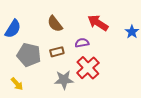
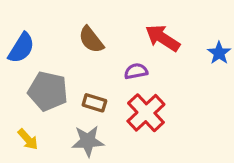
brown rectangle: (57, 52) -> (94, 103), moved, turned 32
gray star: (64, 80) -> (88, 141), moved

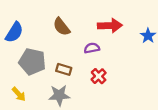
red arrow: (163, 38) -> (110, 26), turned 145
red cross: (146, 113) -> (99, 76), size x0.6

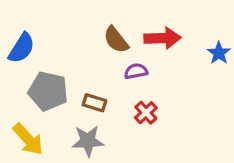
brown semicircle: (61, 27) -> (116, 40), moved
yellow arrow: (19, 94) -> (28, 139), size x1.5

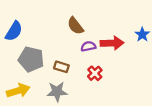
red arrow: (162, 38) -> (112, 43), moved
yellow arrow: (28, 139) -> (18, 91), turned -65

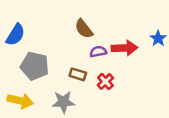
brown rectangle: (61, 67) -> (78, 74), moved
yellow arrow: (18, 91) -> (20, 101), turned 30

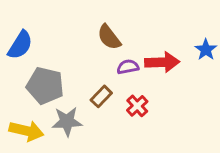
brown rectangle: (78, 74) -> (101, 96), turned -63
gray star: (63, 102) -> (67, 121), moved

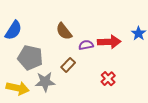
brown semicircle: (109, 37) -> (64, 31), moved
red cross: (137, 106) -> (108, 79), moved

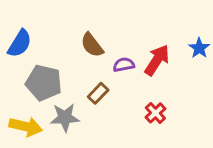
red arrow: (109, 42) -> (157, 60), turned -55

